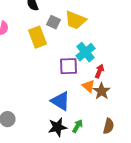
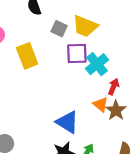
yellow rectangle: (37, 37) -> (27, 56), moved
purple square: (68, 66) -> (77, 53), moved

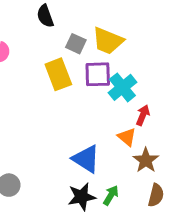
yellow rectangle: (27, 56) -> (58, 74), moved
brown star: (116, 110) -> (146, 160), moved

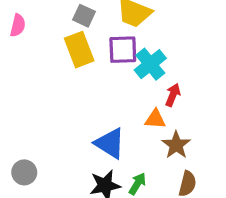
gray square: (76, 44) -> (84, 16), moved
orange triangle: (127, 137) -> (155, 119), turned -36

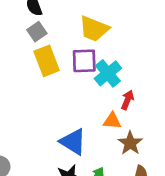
gray square: (84, 16) -> (37, 32), moved, turned 30

